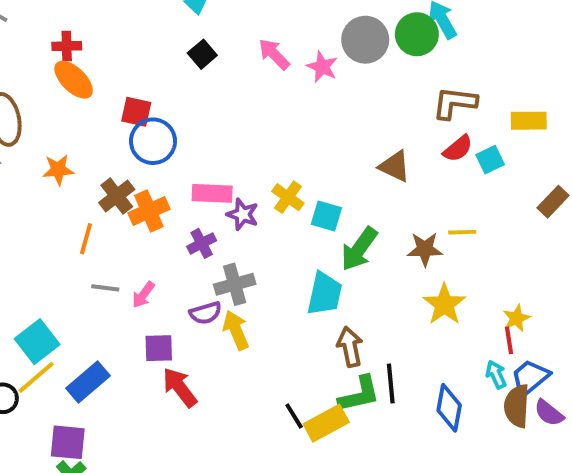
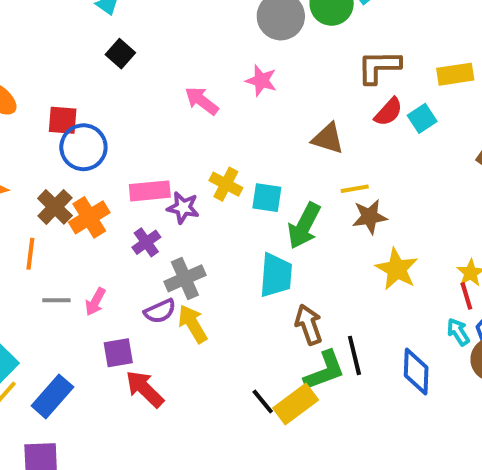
pink arrow: (274, 54) -> (202, 101), moved
pink star: (322, 67) -> (261, 81), moved
yellow line: (462, 232) -> (355, 189), moved

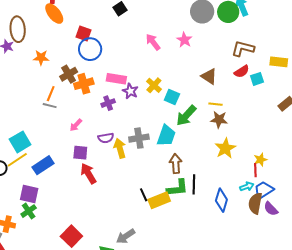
gray cross: (185, 278) -> (139, 138), moved
gray line: (56, 300) -> (50, 106), moved
cyan arrow: (458, 332) -> (247, 186), turned 88

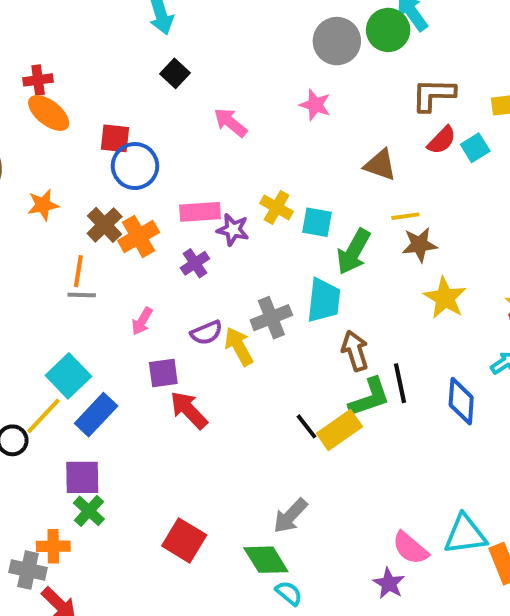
pink arrow: (153, 42) -> (230, 123), moved
cyan square: (20, 142) -> (68, 376), moved

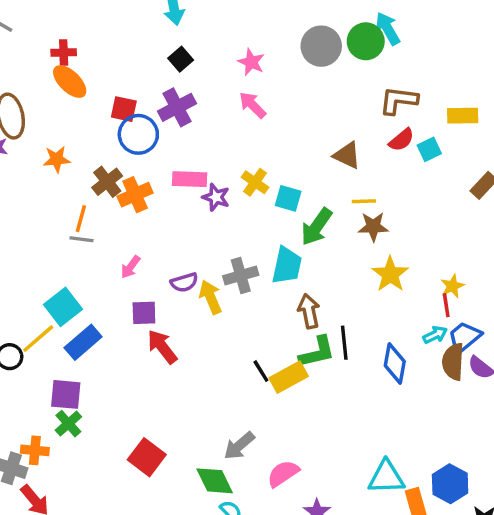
pink star: (315, 105) -> (251, 62), moved
pink arrow: (230, 123) -> (253, 105), moved
purple cross: (195, 263) -> (177, 107), moved, size x1.5
pink semicircle: (410, 548) -> (283, 474), moved, turned 100

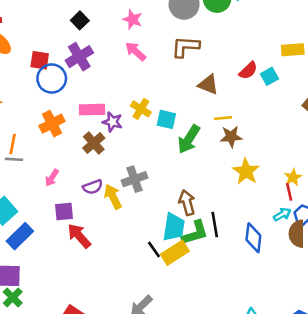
brown L-shape: (399, 100) -> (185, 47), moved
brown cross: (107, 182) -> (94, 143), moved
cyan trapezoid: (287, 265) -> (174, 227), moved

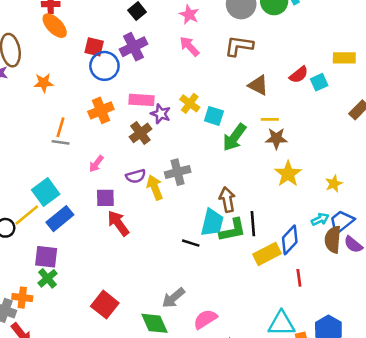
red line: (289, 192) -> (299, 278), moved
blue diamond: (253, 238) -> (290, 240), turned 32
black line: (154, 250) -> (191, 243), turned -42
yellow rectangle: (175, 253) -> (267, 254), moved

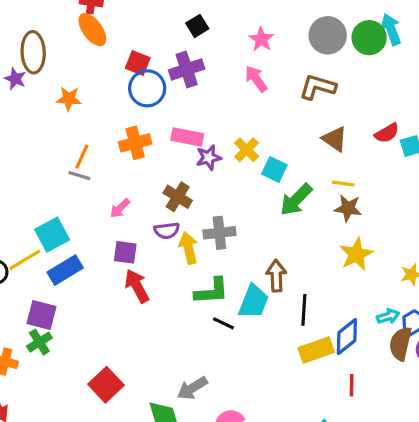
purple star: (161, 114) -> (209, 158), turned 30
brown cross: (140, 133) -> (178, 197), moved, turned -30
green L-shape: (233, 230) -> (212, 291), moved

